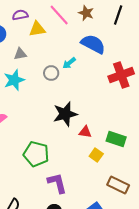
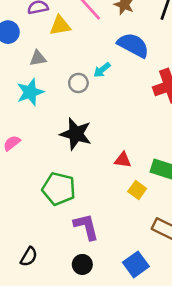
black star: (65, 114) -> (76, 134), moved, turned 30

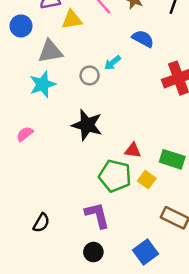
blue semicircle: (133, 45) -> (143, 39), size x0.7
gray triangle: (38, 58) -> (50, 51), size x1.5
green pentagon: (59, 189) -> (115, 176), moved
black semicircle: (29, 257) -> (41, 223), moved

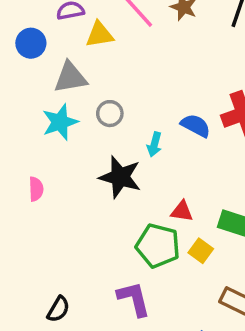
blue semicircle: (143, 39) -> (196, 126), moved
cyan arrow: (112, 63) -> (154, 144), moved, turned -36
gray circle: (90, 75) -> (110, 114), moved
pink semicircle: (25, 134) -> (36, 189), turned 126

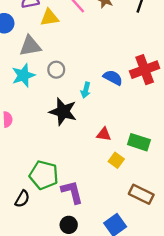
green pentagon: (158, 246) -> (44, 175), moved

